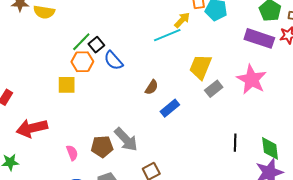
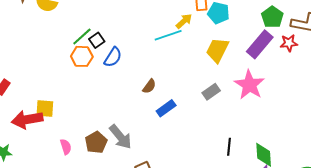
purple rectangle: (259, 38) -> (260, 44), turned -72
blue semicircle: (113, 61) -> (113, 57), turned -110
yellow trapezoid: (200, 67) -> (217, 50), moved
yellow square: (67, 85) -> (45, 108), moved
brown pentagon: (102, 147) -> (96, 142), turned -30

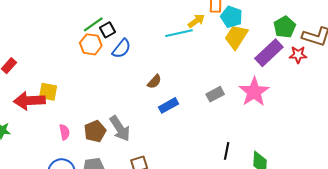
yellow trapezoid: (217, 50) -> (236, 37), moved

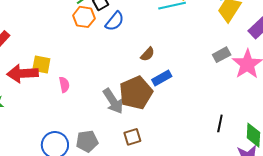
gray rectangle: (215, 94) -> (222, 55), moved
brown pentagon: (95, 131) -> (136, 93), moved, size x1.5
pink semicircle: (64, 132) -> (64, 85), moved

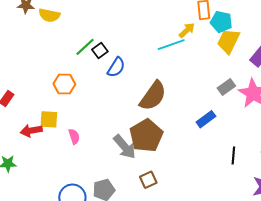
orange hexagon: (84, 17) -> (64, 84), moved
brown semicircle: (148, 54) -> (153, 96), size x2.0
red arrow: (23, 73) -> (31, 131), size x0.7
blue rectangle: (162, 78) -> (206, 119), moved

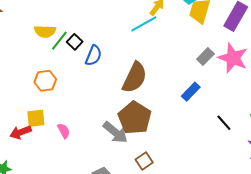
yellow semicircle: (49, 15) -> (45, 31), moved
black line: (233, 155) -> (224, 123), turned -36

